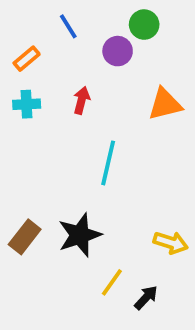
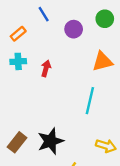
green circle: (144, 25) -> (105, 19), moved
red arrow: (82, 100) -> (46, 68), moved
cyan line: (108, 163) -> (90, 101), moved

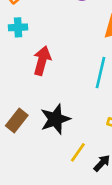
red arrow: (46, 68) -> (42, 61), moved, size x1.5

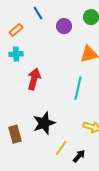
brown rectangle: (17, 120) -> (15, 134), moved, turned -54

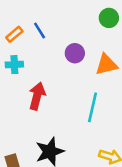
blue line: (38, 13) -> (40, 31), moved
purple circle: (64, 26) -> (75, 53), moved

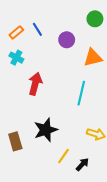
purple circle: (75, 53) -> (67, 40), moved
cyan cross: (14, 65) -> (16, 58), turned 32

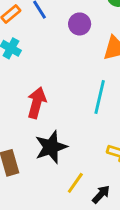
red arrow: (35, 84) -> (37, 103), moved

